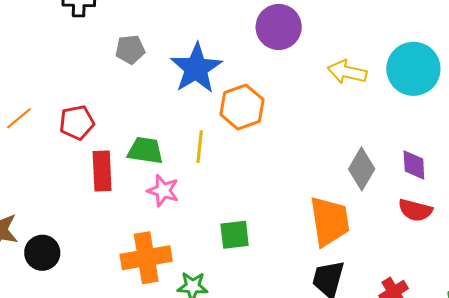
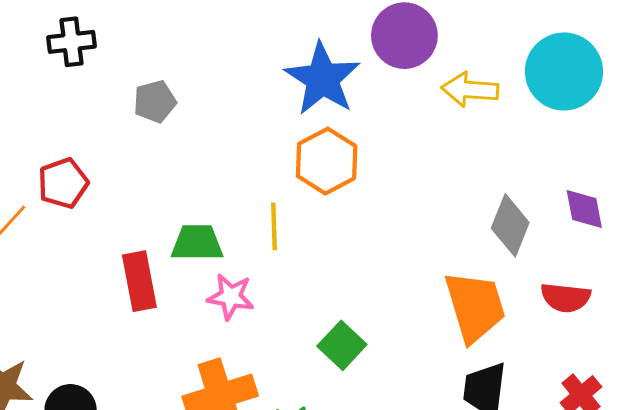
purple circle: (279, 27) -> (404, 36), moved
blue star: (196, 68) -> (322, 79), moved
red pentagon: (77, 123) -> (63, 183), moved
red semicircle: (415, 210) -> (566, 298), moved
green square: (235, 235) -> (342, 345), turned -32

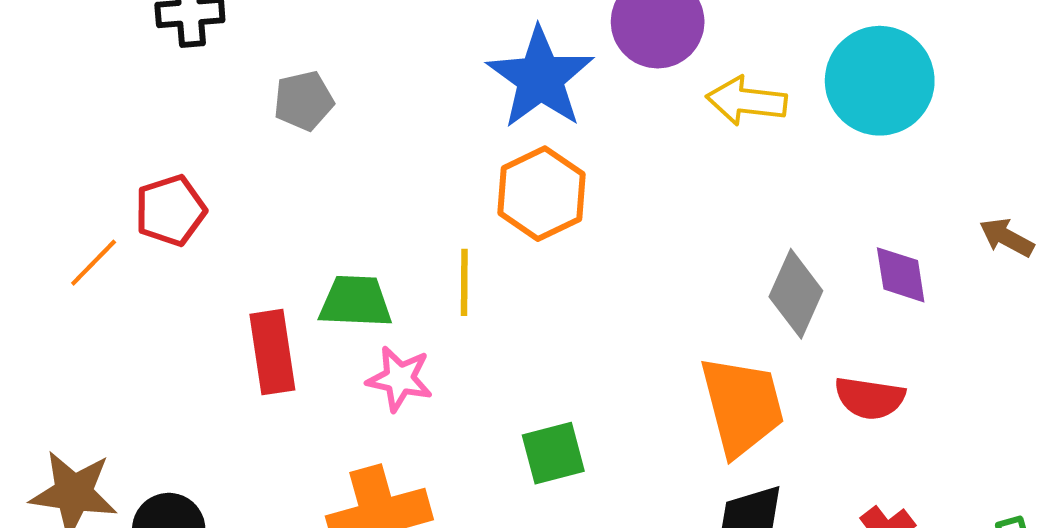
green square: (342, 345) -> (553, 453), turned 30

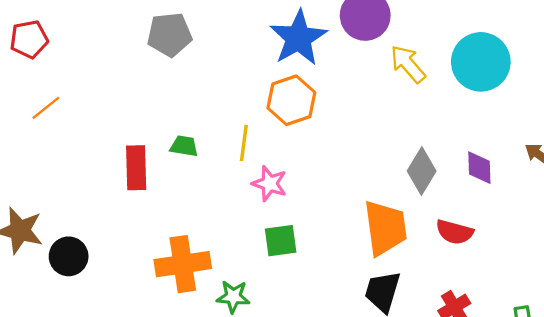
gray pentagon: (304, 101) -> (170, 35), size x1.4
yellow arrow: (747, 101) -> (408, 64), turned 36
red pentagon: (170, 210) -> (29, 39), moved
green trapezoid: (355, 302) -> (184, 146), size x0.7
pink star: (400, 379) -> (270, 184), moved

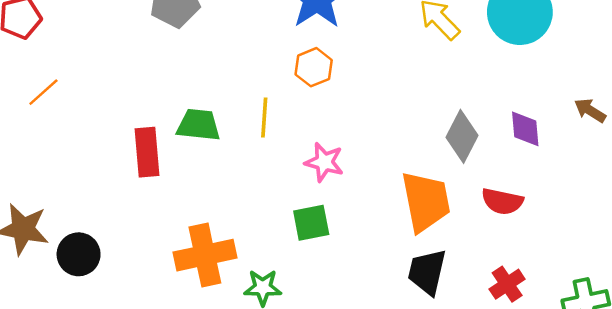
orange hexagon: (291, 100) -> (314, 67), size x0.7
green trapezoid: (184, 146) -> (198, 125), size x1.4
pink star: (270, 184) -> (324, 162), moved

